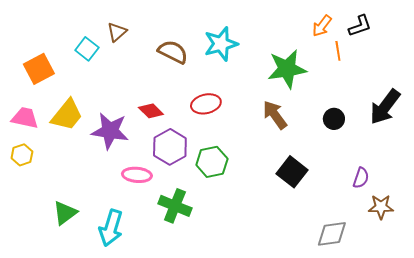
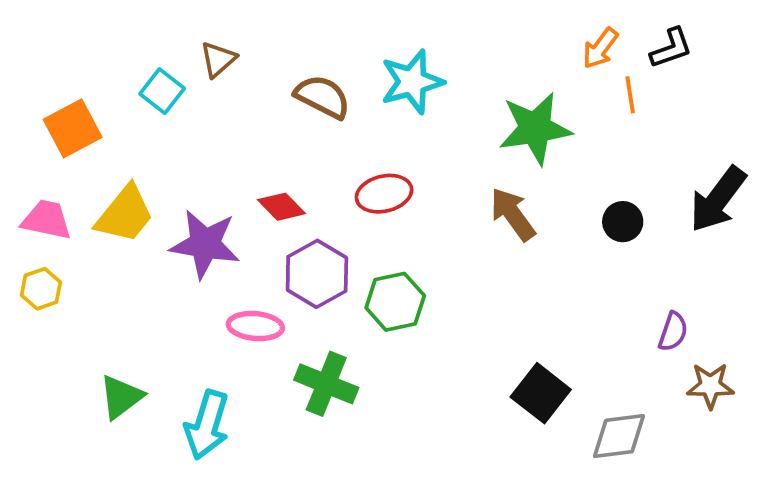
black square: (292, 172) -> (541, 393), moved

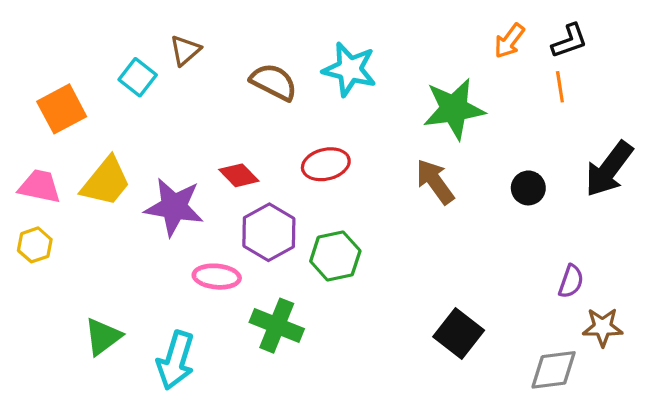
cyan star: (412, 82) -> (350, 69), turned 30
orange line: (630, 95) -> (560, 87), moved
gray diamond: (619, 436) -> (554, 370), moved

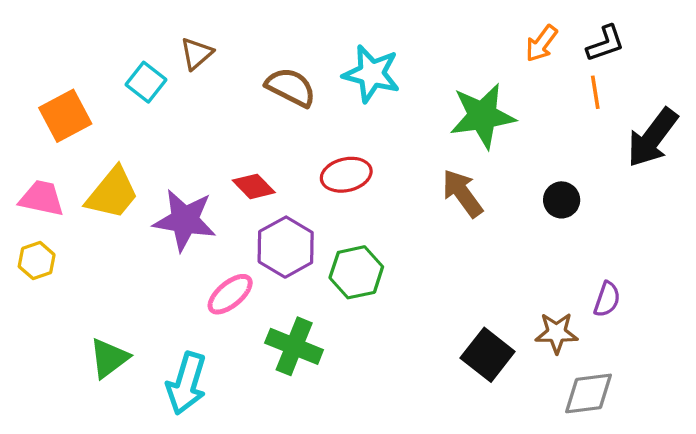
black arrow: (609, 169) -> (652, 138), moved
pink ellipse: (217, 277) -> (230, 294), turned -45
brown star: (603, 327) -> (557, 333), moved

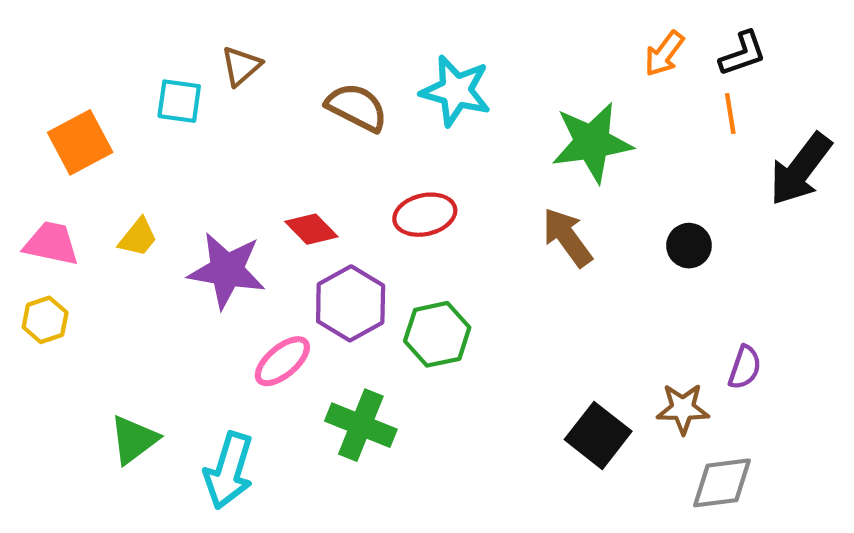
cyan square: (146, 82) -> (179, 101), turned -30
yellow trapezoid: (112, 193) -> (138, 237), size x0.6

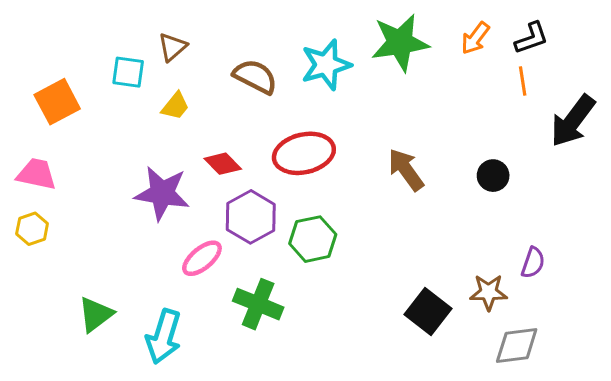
cyan star: (456, 91) -> (326, 65), turned -30
green star: (592, 142) -> (400, 43), moved
red ellipse: (425, 215) -> (304, 153), size x1.4
yellow trapezoid: (138, 237) -> (175, 106), moved

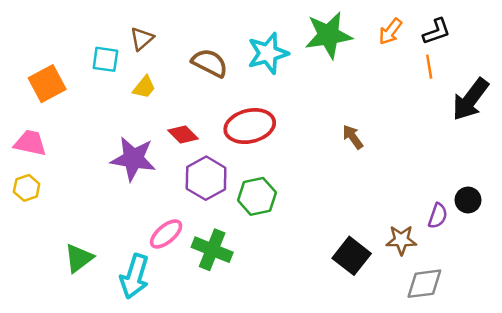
brown arrow: (406, 170) -> (353, 137), moved, size x0.7
black circle: (493, 176) -> (468, 200), moved
pink ellipse: (202, 258) -> (166, 234), moved

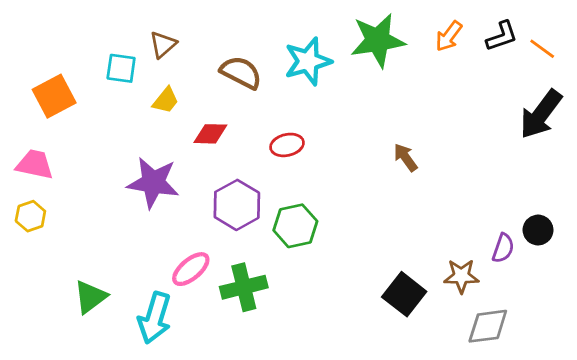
orange line: (429, 67) -> (542, 49), moved, turned -45
red ellipse: (250, 126) -> (287, 145), size x0.6
red diamond: (183, 135) -> (210, 134), moved, turned -44
green cross: (212, 250) -> (244, 287), turned -36

